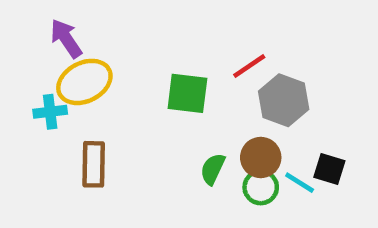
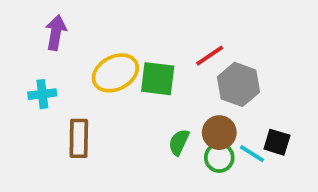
purple arrow: (66, 38) -> (56, 33), turned 44
yellow ellipse: (84, 82) -> (115, 73), moved

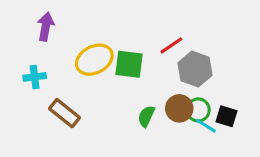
brown rectangle: (79, 138) -> (64, 113), turned -52
green circle: (219, 158) -> (198, 110), moved

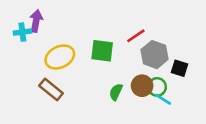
yellow ellipse: (94, 60) -> (60, 57), moved
cyan cross: (35, 77) -> (22, 32), moved
black square: (226, 116) -> (179, 68), moved

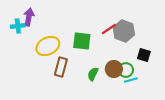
gray hexagon: (155, 55) -> (124, 31), moved
brown rectangle: (51, 89) -> (61, 67), moved, turned 66
cyan line: (163, 99) -> (131, 80), turned -48

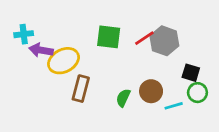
purple arrow: (29, 17) -> (41, 50), moved, turned -90
green square: (82, 41) -> (109, 37), moved
green circle: (126, 70) -> (197, 93), moved

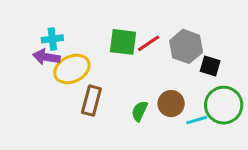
cyan cross: (24, 34) -> (52, 39), moved
red line: (144, 38) -> (149, 43), moved
black square: (191, 73) -> (210, 66), moved
green circle: (197, 93) -> (224, 105), size x1.6

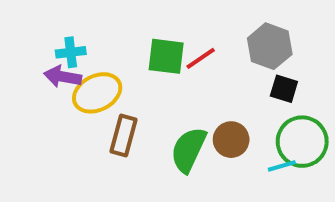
gray hexagon: (186, 46) -> (270, 46), moved
green semicircle: (140, 111) -> (188, 150), size x1.6
cyan line: (197, 120) -> (282, 166), moved

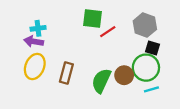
green square: (166, 56) -> (93, 19), moved
yellow ellipse: (97, 93) -> (35, 66), moved, turned -40
green circle: (302, 142) -> (146, 68), moved

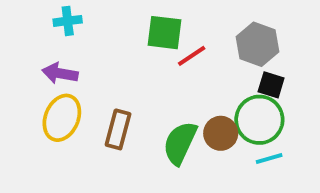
cyan cross: (38, 28) -> (68, 21), moved

